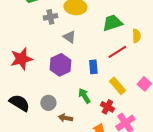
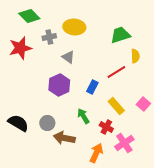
green trapezoid: (112, 23) -> (120, 35), moved
red star: (21, 59) -> (20, 48), moved
blue rectangle: (93, 67) -> (92, 87), turned 32
brown arrow: (65, 118) -> (64, 138), size x1.5

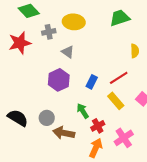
green trapezoid: (120, 35) -> (120, 18), moved
red line: (116, 72) -> (119, 78), moved
red cross: (106, 127) -> (98, 126), moved, turned 32

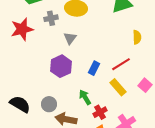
gray triangle: (68, 52) -> (70, 38), turned 32

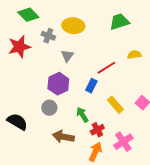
gray cross: (51, 18) -> (48, 36), turned 32
yellow semicircle: (137, 37) -> (134, 55), turned -96
red line: (121, 64) -> (106, 68), moved
gray circle: (49, 104) -> (49, 108), moved

